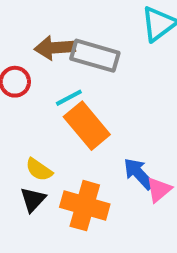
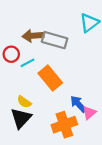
cyan line: (69, 98) -> (27, 63), moved
black triangle: (33, 200) -> (21, 118), size x1.5
orange cross: (85, 206) -> (64, 125), moved, turned -35

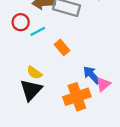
orange rectangle: (50, 78) -> (62, 47), size x0.6

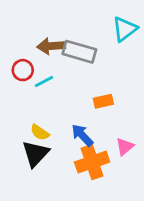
orange rectangle: (62, 47) -> (103, 101), moved, turned -63
blue arrow: (92, 75) -> (82, 135), moved

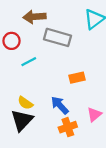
brown arrow: (51, 46) -> (34, 17), moved
red circle: (23, 70) -> (12, 41), moved
orange cross: (92, 162) -> (68, 127), size x0.7

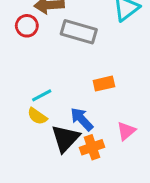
red circle: (12, 41) -> (27, 26), moved
cyan line: (29, 62) -> (42, 95), moved
black triangle: (22, 120) -> (65, 138), moved

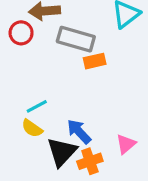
orange rectangle: (104, 84) -> (95, 61), moved

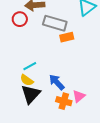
pink triangle: (126, 144) -> (79, 96), moved
black triangle: (62, 152) -> (31, 94), moved
orange cross: (90, 161) -> (64, 101), turned 35

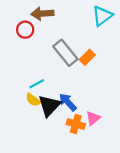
gray rectangle: (55, 23) -> (65, 53), moved, turned 35
orange rectangle: (67, 37) -> (87, 57), moved, turned -32
black triangle: (31, 94) -> (49, 106), moved

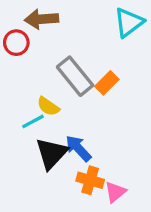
yellow semicircle: (33, 100) -> (48, 106), moved
pink triangle: (93, 118) -> (115, 192), moved

